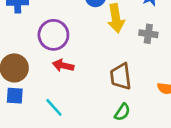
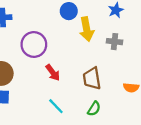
red arrow: (63, 65) -> (53, 73), moved, turned -138
cyan line: (54, 107) -> (56, 106), moved

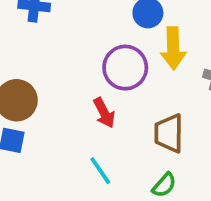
purple circle: (34, 45) -> (125, 68), moved

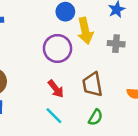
red arrow: (104, 113) -> (56, 89), moved

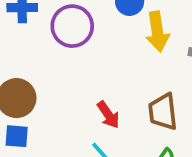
purple circle: (57, 48) -> (72, 26), moved

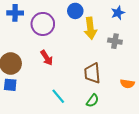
red arrow: (108, 115) -> (47, 58), moved

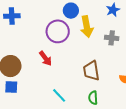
purple circle: (43, 24) -> (58, 31), moved
green semicircle: (93, 101) -> (93, 98), turned 144

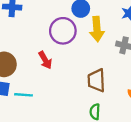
cyan line: (59, 95) -> (24, 95), moved, turned -49

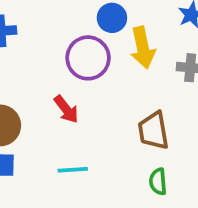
cyan line: (24, 95) -> (73, 170), moved

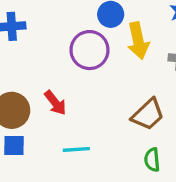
red arrow: (66, 109) -> (55, 103), moved
brown trapezoid: (153, 131) -> (148, 114), turned -123

